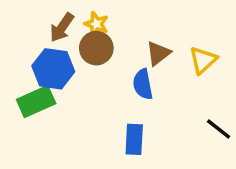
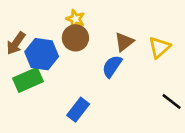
brown arrow: (62, 27) -> (16, 43), moved
blue semicircle: (143, 84) -> (112, 66), turned 45
blue rectangle: (134, 139) -> (78, 110), moved, turned 35

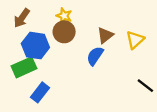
brown arrow: (16, 43) -> (22, 18), moved
blue rectangle: (78, 110) -> (40, 92), moved

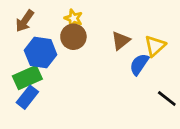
blue semicircle: (95, 56) -> (139, 64), moved
blue rectangle: (40, 92) -> (27, 97), moved

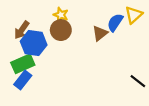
brown arrow: (25, 21) -> (22, 30), moved
yellow triangle: (155, 46) -> (134, 15), moved
blue semicircle: (139, 64) -> (115, 22), moved

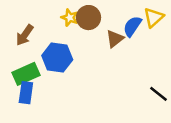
brown circle: (61, 30) -> (89, 18), moved
blue hexagon: (34, 43) -> (57, 58), moved
blue rectangle: (23, 80) -> (26, 93), turned -30

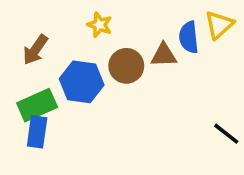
brown circle: (89, 18) -> (126, 66), moved
blue semicircle: (132, 26) -> (189, 37), turned -40
brown triangle: (115, 39) -> (164, 55), turned 36

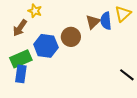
yellow star: (100, 25) -> (35, 11), moved
brown triangle: (164, 55) -> (93, 22), moved, turned -42

